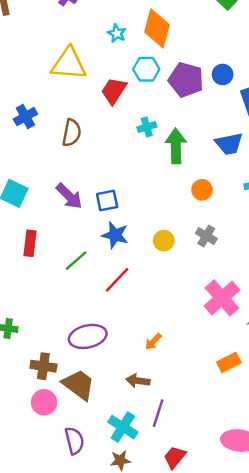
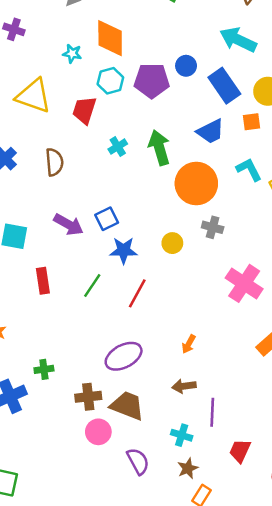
yellow triangle: (69, 64) -> (34, 96), turned 30
cyan cross: (147, 127) -> (118, 147), moved
orange circle: (202, 190) -> (196, 183), size x2.0
cyan cross: (123, 427) -> (182, 435), size x0.7

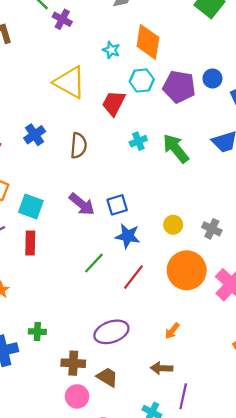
green arrow: (159, 148) -> (176, 149), turned -32
orange circle: (196, 183) -> (187, 270), moved
yellow circle: (172, 243) -> (173, 225), moved
red rectangle: (43, 281) -> (30, 243), moved
brown trapezoid: (127, 406) -> (107, 377), size x0.7

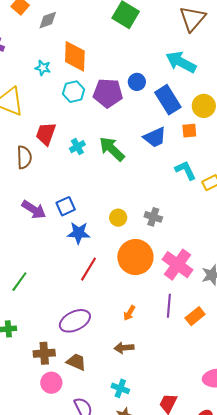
red trapezoid: (114, 103) -> (46, 134), moved
green line: (94, 263) -> (19, 282), moved
purple line: (183, 396) -> (169, 306), moved

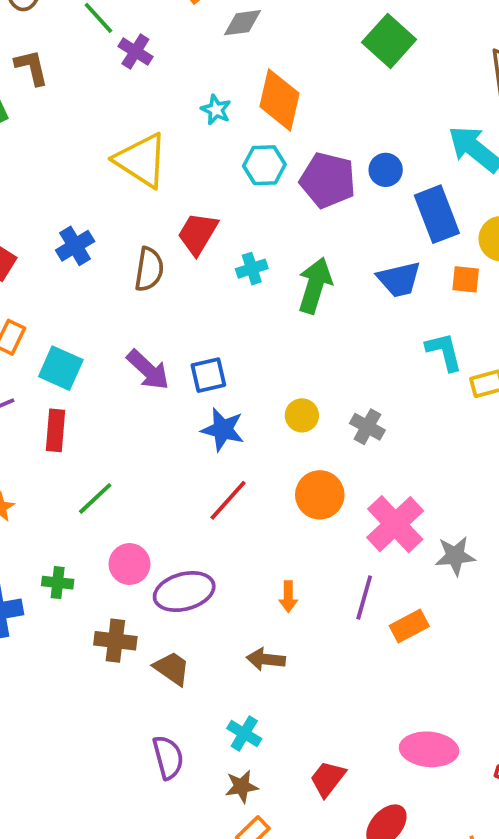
green arrow: (112, 149) -> (315, 285), turned 52
orange circle: (135, 257) -> (320, 495), size x0.7
orange arrow: (129, 313) -> (288, 597), turned -42
pink circle: (51, 383) -> (130, 564), moved

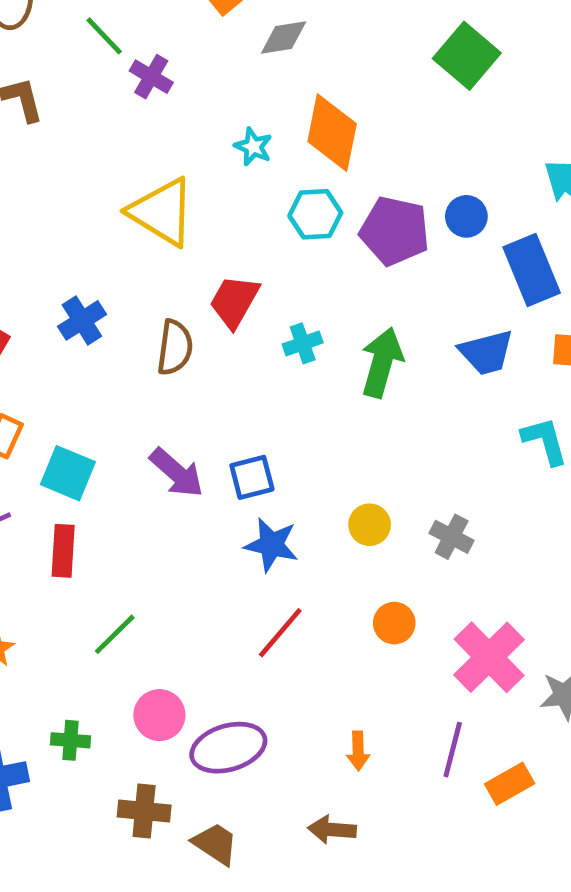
orange circle: (320, 495) -> (394, 623), size x0.7

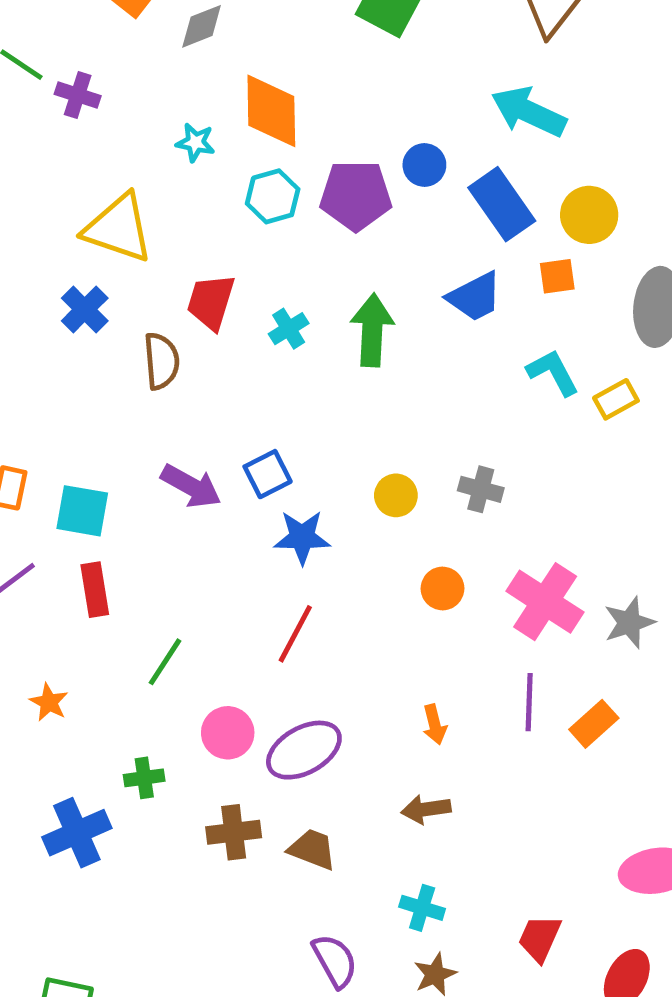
blue cross: (82, 320) -> (85, 309), moved
red line: (280, 633) -> (295, 634), moved

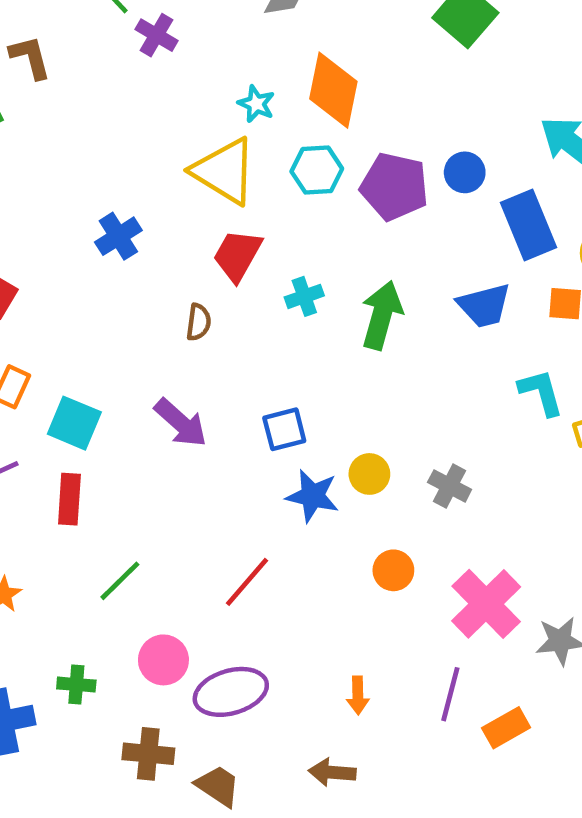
yellow triangle: (118, 228) -> (224, 171), moved
brown semicircle: (161, 361) -> (199, 322), moved, size x0.7
blue square: (268, 474) -> (284, 429), moved
blue star: (302, 537) -> (313, 496), moved

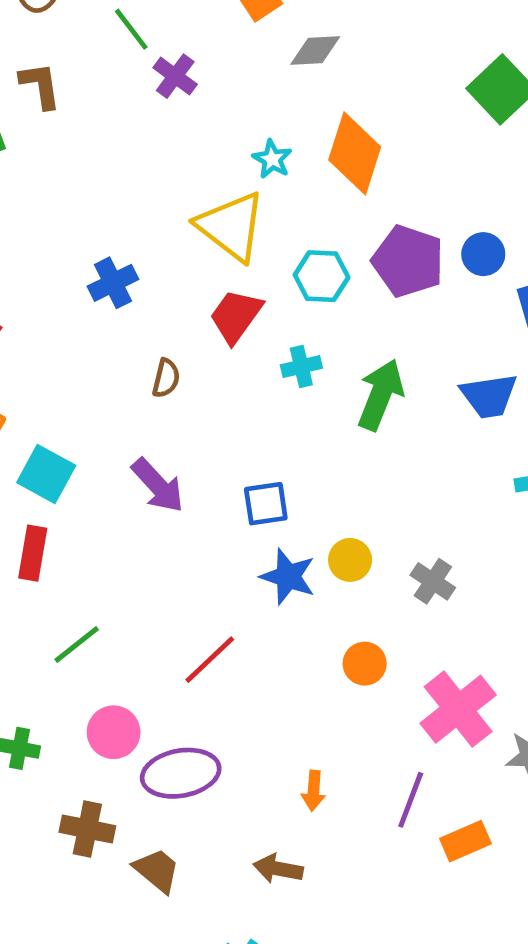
cyan hexagon: (317, 170) -> (322, 276), moved
brown semicircle: (199, 322) -> (166, 378), moved

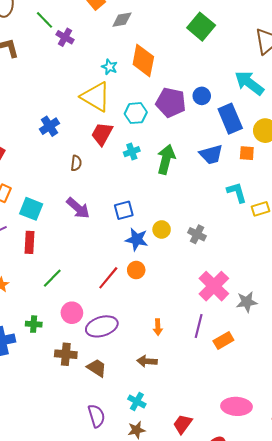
orange circle: (365, 664) -> (136, 270), moved

